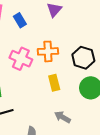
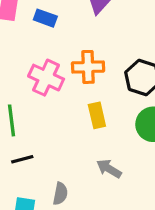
blue rectangle: (20, 20) -> (45, 18), turned -40

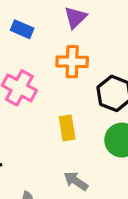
orange cross: (88, 67) -> (72, 62), moved

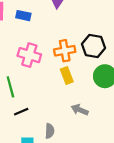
orange cross: (72, 62) -> (65, 51), moved

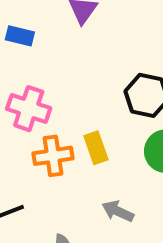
orange cross: (65, 51) -> (53, 156), moved

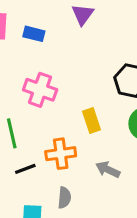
orange cross: (53, 156) -> (61, 154), moved

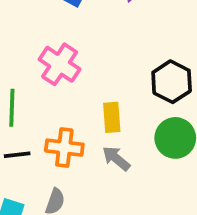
gray arrow: (108, 170) -> (116, 158), moved

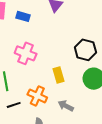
orange cross: (64, 148) -> (37, 96), turned 30
gray arrow: (116, 158) -> (66, 106), moved

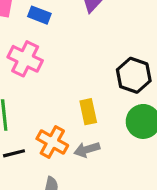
pink cross: (26, 53) -> (25, 59), moved
gray arrow: (66, 106) -> (87, 150), moved, turned -49

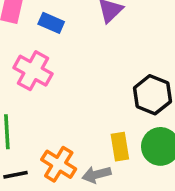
yellow rectangle: (88, 112) -> (120, 147), moved

